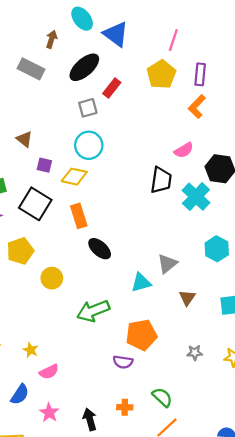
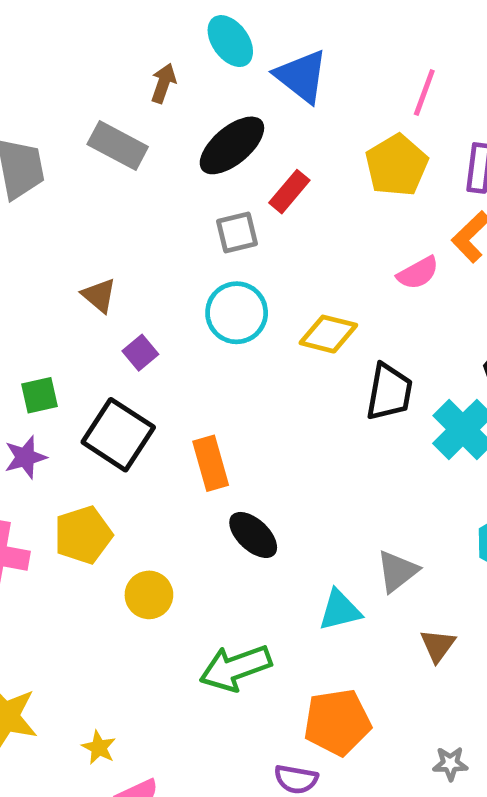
pink semicircle: (184, 150) -> (418, 273), moved
purple square: (44, 165) -> (140, 353), turned 35
yellow diamond: (74, 177) -> (328, 334), moved

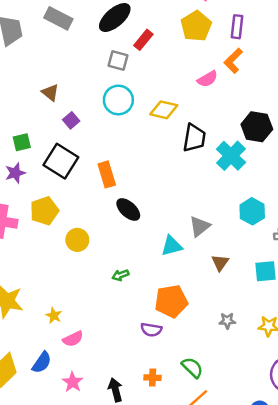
gray square: (237, 232) -> (118, 60), turned 30
green arrow: (235, 668) -> (121, 275), size x0.5

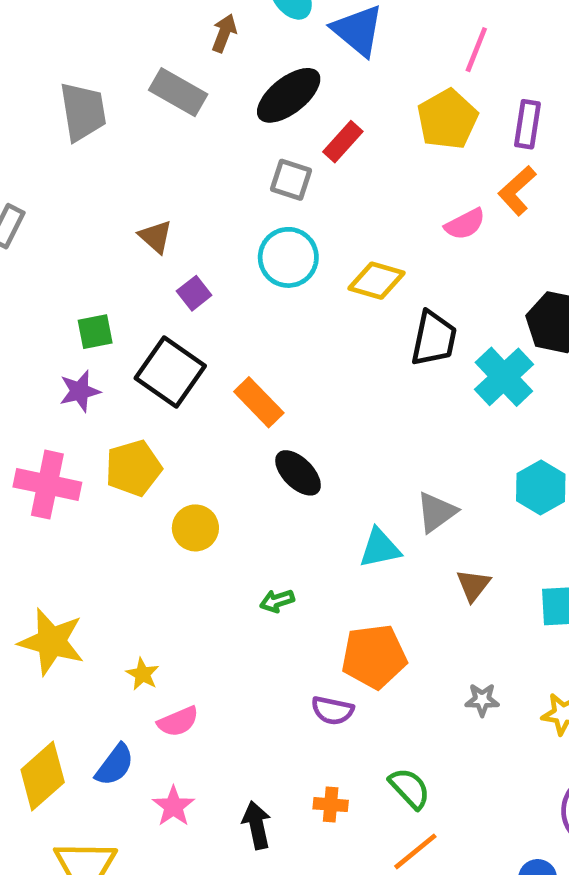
orange rectangle: (107, 174) -> (259, 402), turned -30

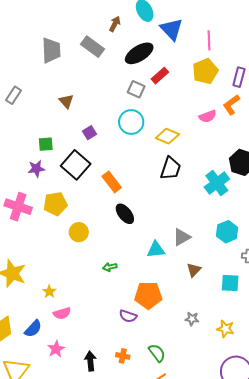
pink line: (476, 50) -> (209, 40), moved, turned -30
brown triangle: (156, 237) -> (66, 101), moved
black trapezoid: (434, 338) -> (171, 168), moved

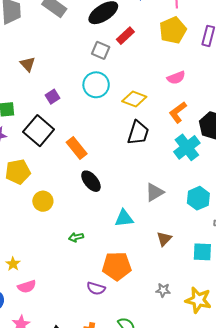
orange L-shape: (231, 105) -> (178, 112), moved
gray triangle: (182, 237) -> (155, 192), moved
yellow star: (225, 329) -> (198, 300), size x1.4

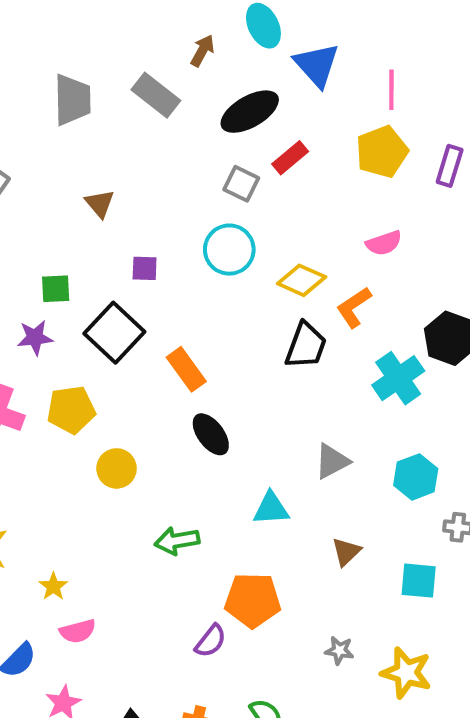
purple square: (53, 97) -> (145, 268), turned 32
orange L-shape: (178, 112) -> (354, 307), moved
green arrow: (76, 237) -> (177, 541), size x1.5
purple semicircle: (96, 288) -> (211, 641), turned -72

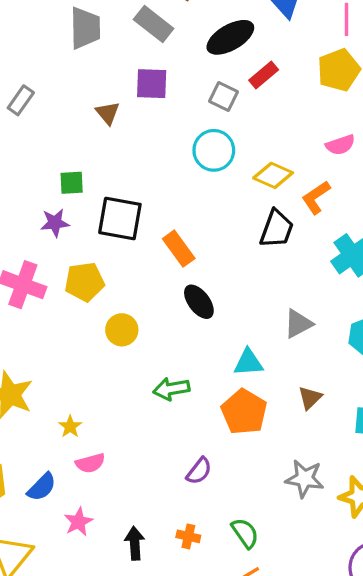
purple square: (145, 268) -> (152, 84), moved, size x1.5
black square: (114, 333) -> (120, 218), turned -33
orange pentagon: (253, 600) -> (244, 412), moved, turned 30
gray star: (339, 650) -> (305, 479), size x1.6

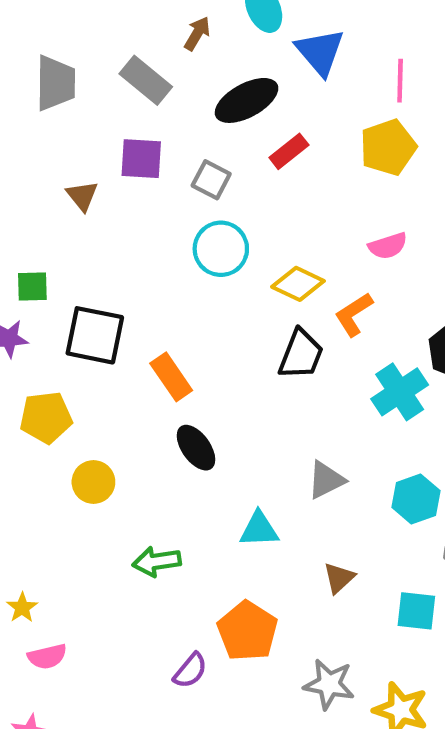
gray square: (224, 96) -> (211, 180), moved
orange pentagon: (244, 412) -> (247, 631), moved

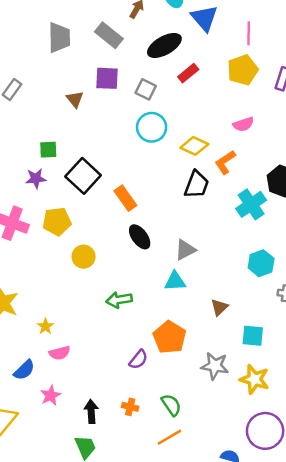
black square: (95, 335) -> (83, 176), turned 32
gray triangle: (326, 480) -> (185, 250), moved
cyan square: (416, 611) -> (253, 336), moved

